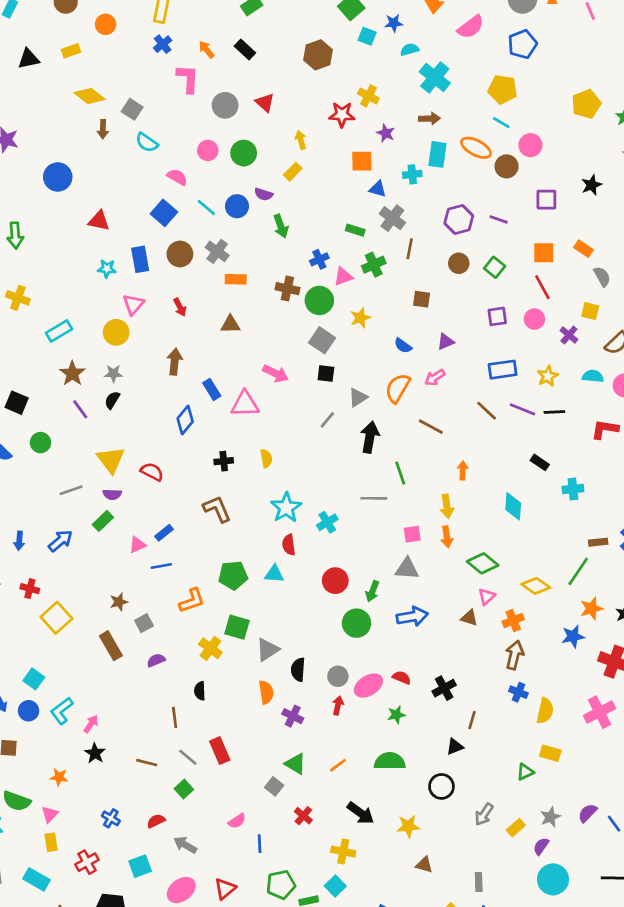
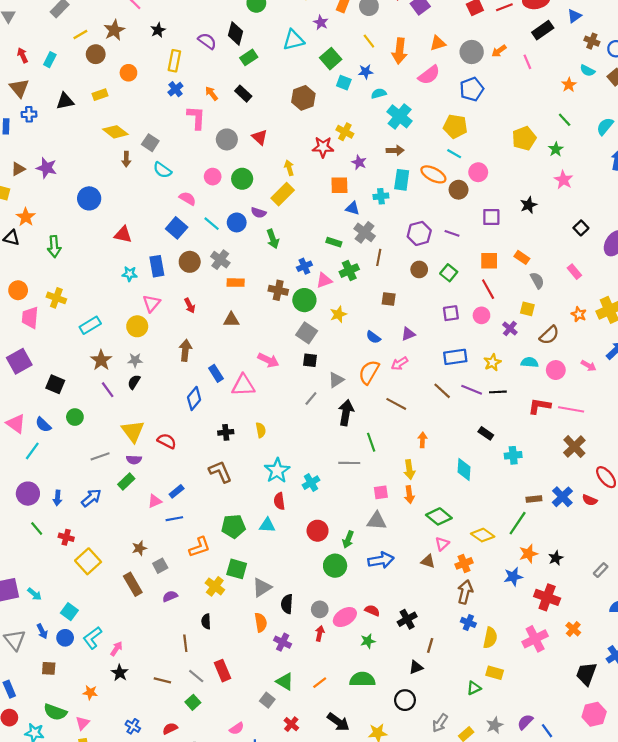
yellow rectangle: (293, 172) -> (283, 194), size x1.5

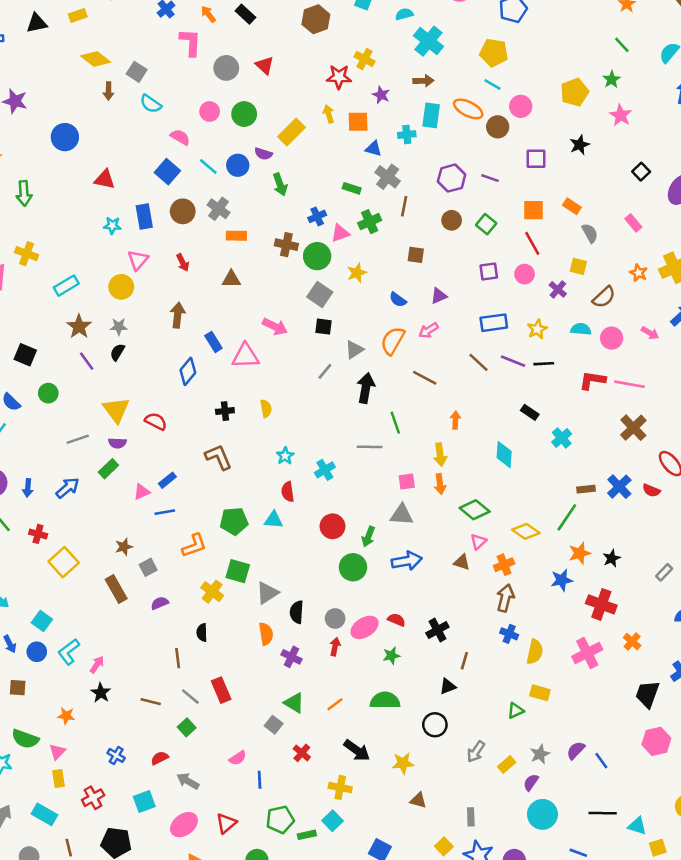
yellow pentagon: (524, 138) -> (574, 92), moved
yellow arrow: (289, 168) -> (329, 114), moved
cyan cross: (513, 455) -> (562, 438), turned -35
cyan star: (277, 471) -> (285, 456), size x0.6

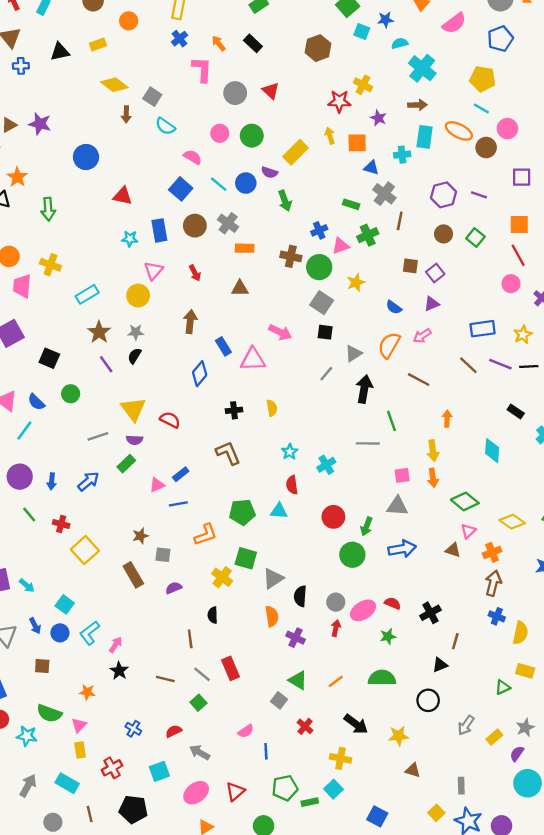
purple square: (489, 272) -> (435, 273), moved, turned -30
gray square: (148, 567) -> (163, 555), turned 35

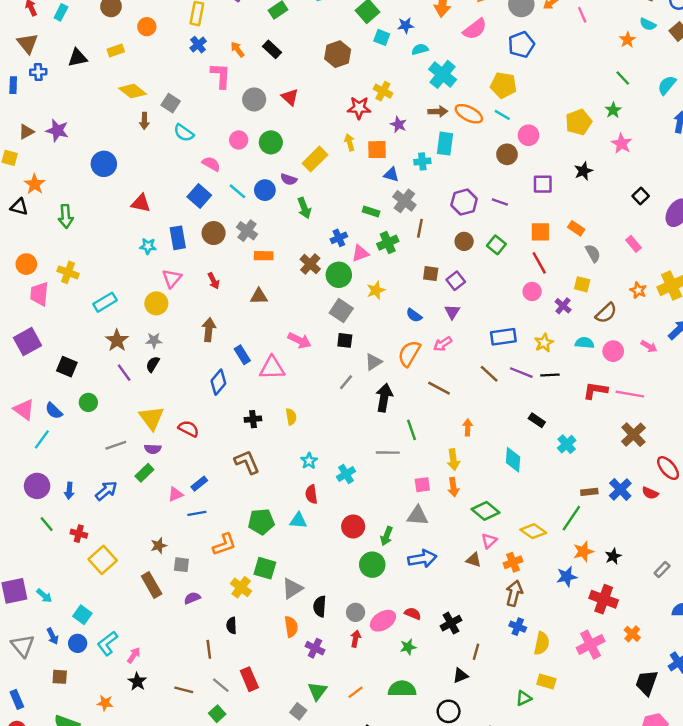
orange ellipse: (459, 131) -> (469, 114), moved
brown cross: (291, 256) -> (310, 264), turned 30
purple triangle: (432, 304) -> (452, 312), turned -35
green triangle: (298, 680) -> (317, 691), turned 36

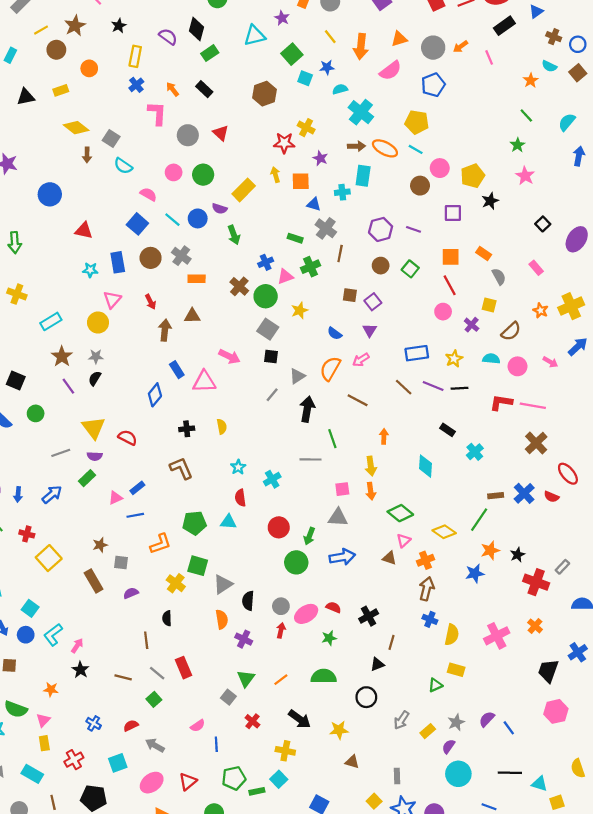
yellow pentagon: (579, 122) -> (473, 176), moved
brown arrow: (209, 330) -> (165, 330), moved
red cross: (604, 599) -> (536, 582), moved

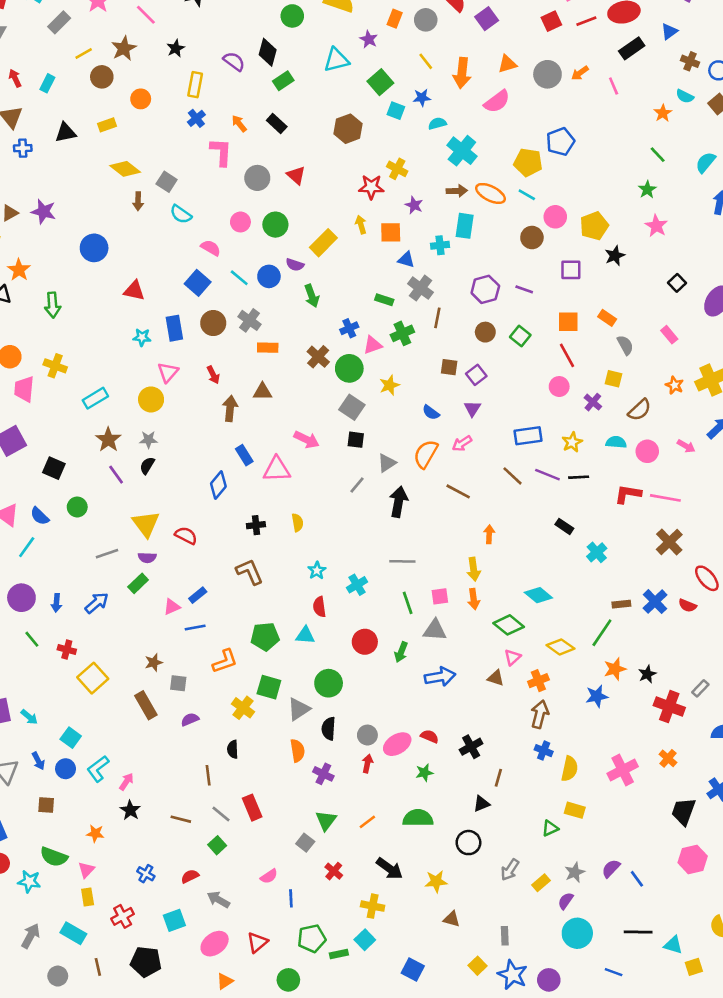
blue pentagon: (433, 85) -> (560, 142), moved
green line: (332, 439) -> (408, 603), moved
cyan diamond: (426, 466) -> (538, 595), moved, turned -55
green circle: (296, 562) -> (329, 683), moved

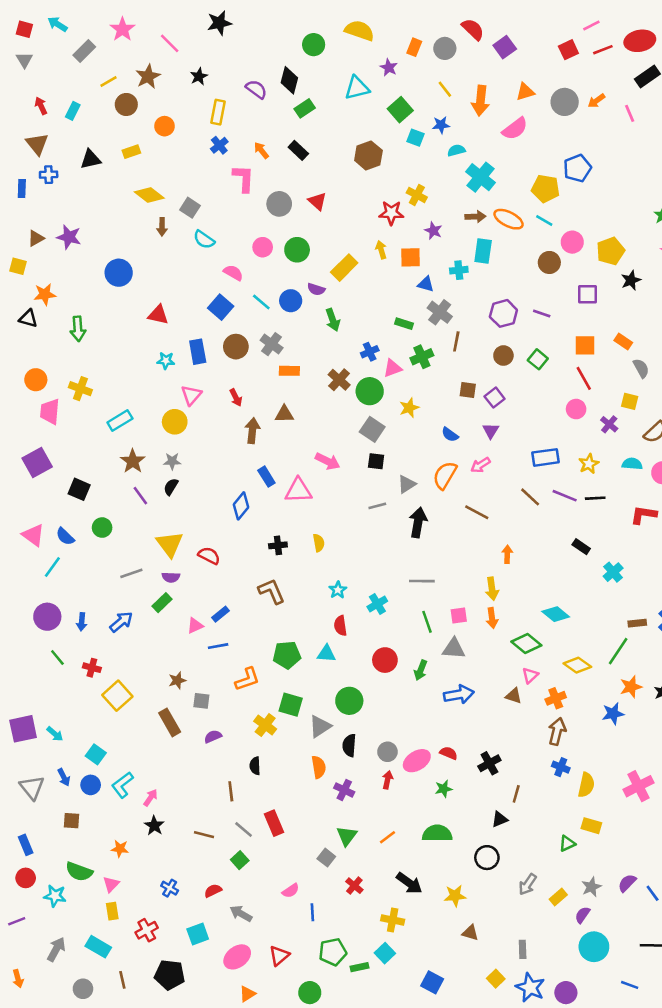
orange star: (19, 270) -> (45, 294), turned 30
gray line: (357, 485) -> (377, 506), turned 36

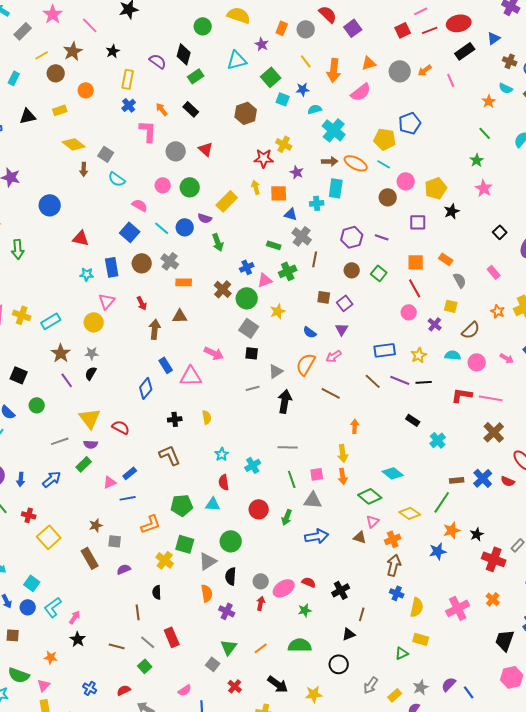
yellow cross: (80, 389) -> (22, 315), moved

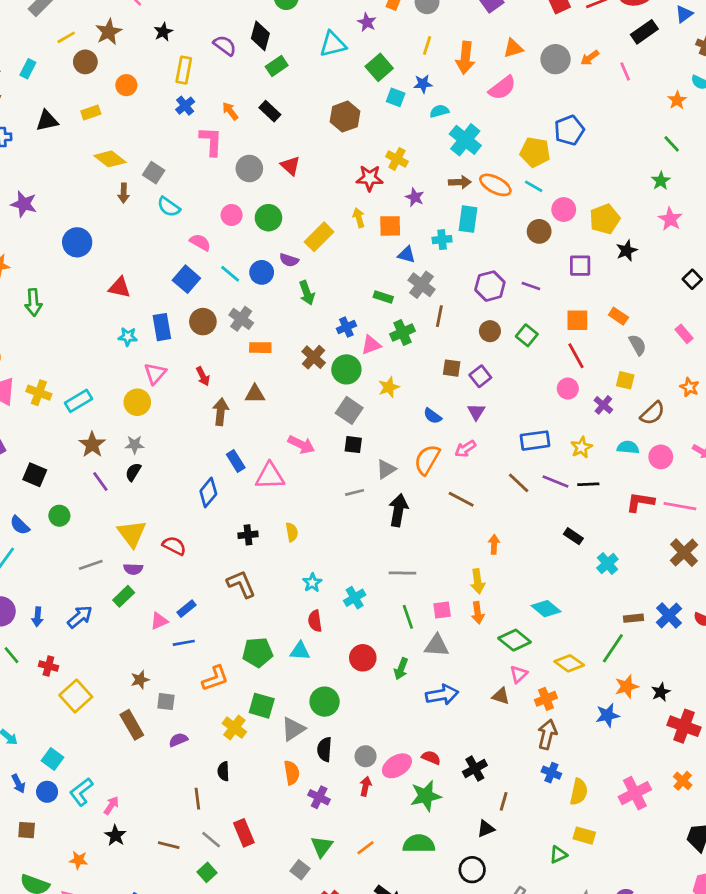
yellow line: (306, 61) -> (427, 46), turned 56
green star: (305, 610) -> (426, 796), size x1.6

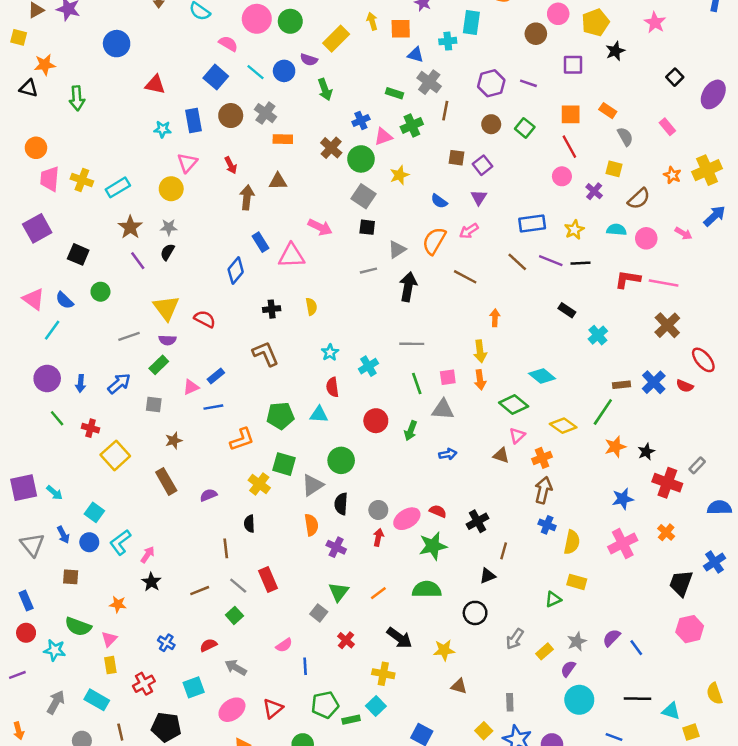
pink circle: (232, 215) -> (257, 19), size x1.5
blue arrow: (442, 695) -> (448, 454), size x0.6
gray square: (166, 702) -> (154, 405), moved
blue star: (607, 715) -> (623, 499), moved
brown line: (169, 845) -> (200, 591), turned -36

